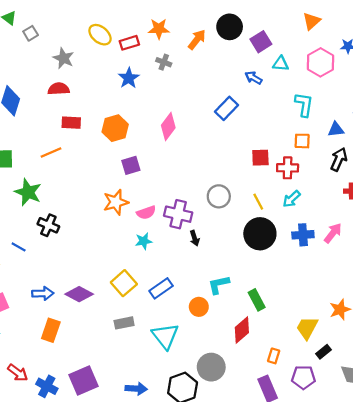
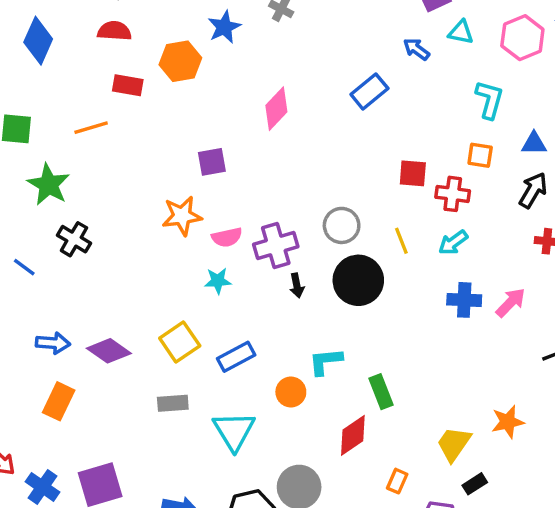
orange hexagon: (115, 128) -> (180, 61), moved
purple cross: (178, 214) -> (276, 246), turned -36
black circle: (260, 234) -> (358, 280), moved

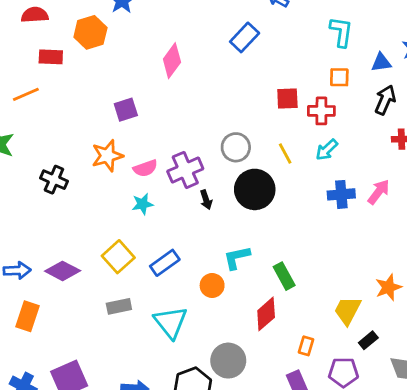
black cross: (74, 239) -> (54, 180), moved

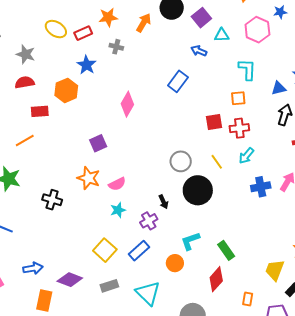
orange square: (339, 77) -> (238, 98), moved
orange star: (107, 156) -> (89, 178), turned -30
purple cross: (185, 170) -> (149, 221), moved, size x0.7
purple diamond: (63, 271) -> (70, 280), moved

